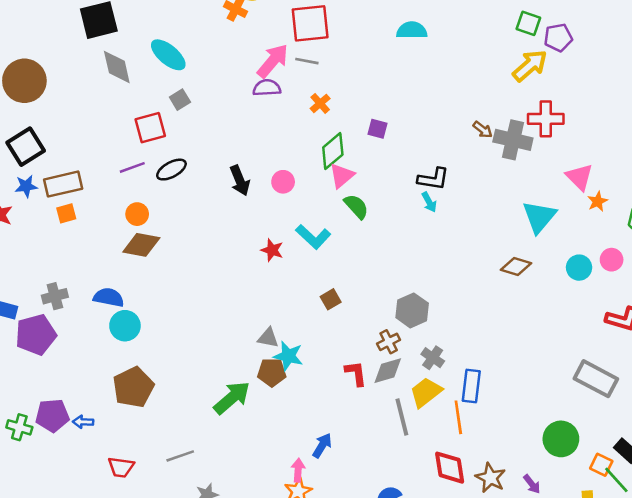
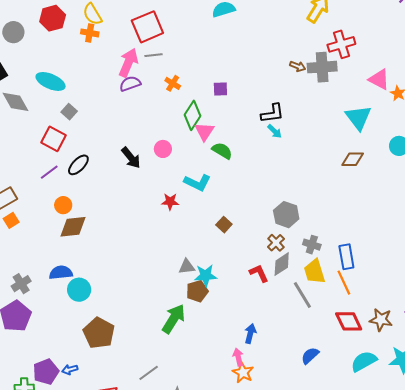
red square: (150, 128) -> (54, 139), turned -30
yellow trapezoid: (426, 392) -> (315, 272), turned -52

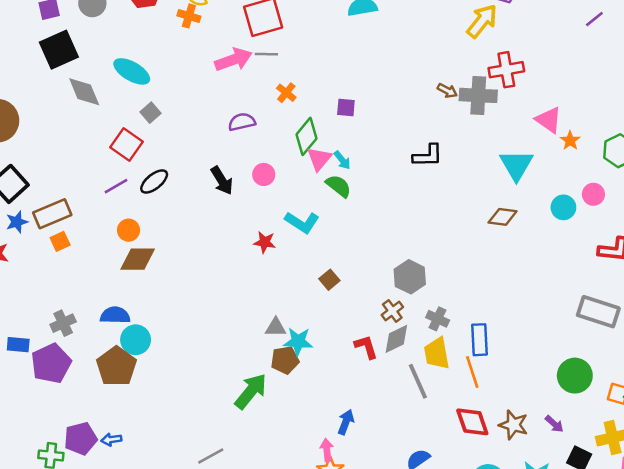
pink arrow: (128, 63) -> (233, 60), turned 40
purple semicircle: (130, 84) -> (242, 122), moved
black L-shape: (272, 113) -> (428, 156), moved
cyan arrow: (275, 131) -> (342, 160), moved
brown pentagon: (99, 333) -> (116, 366), moved

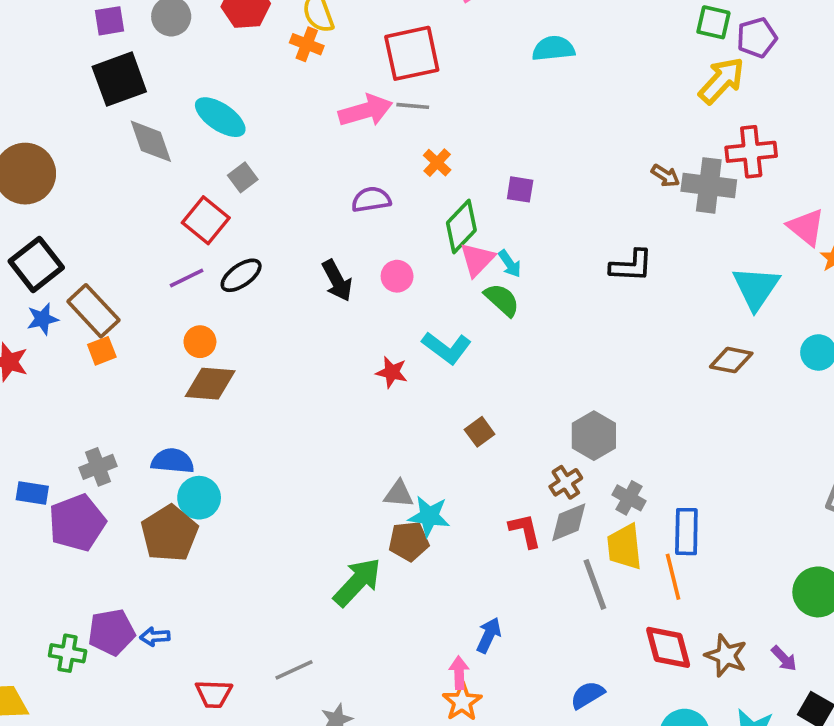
brown rectangle: (52, 214) -> (93, 311), turned 66

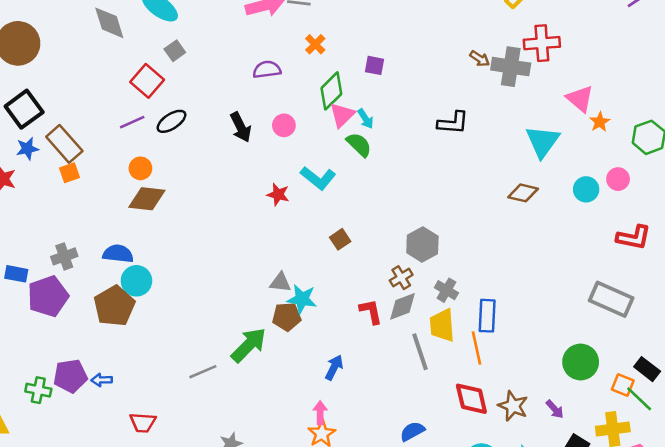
blue arrow: (489, 635) -> (334, 367), moved
gray line: (294, 670) -> (203, 372), moved

